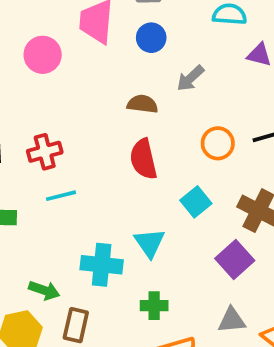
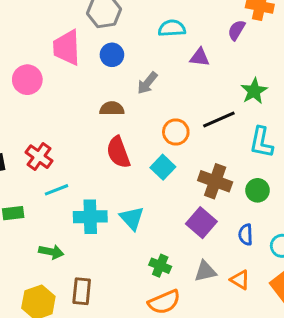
red cross: (45, 152) -> (39, 157), turned -32
cyan square: (196, 202) -> (163, 167), moved
cyan cross: (102, 265) -> (90, 217), moved
green arrow: (44, 290) -> (51, 252), moved
green cross: (154, 306) -> (160, 266), moved, turned 30

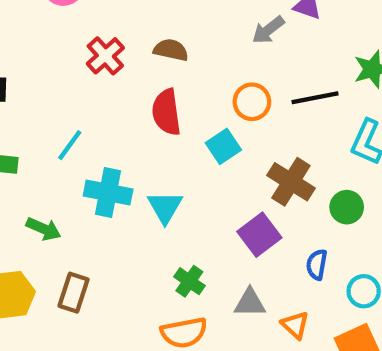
gray arrow: (147, 83) -> (268, 30), moved
red cross: (39, 157) -> (105, 56), moved
cyan line: (57, 190) -> (70, 145), turned -45

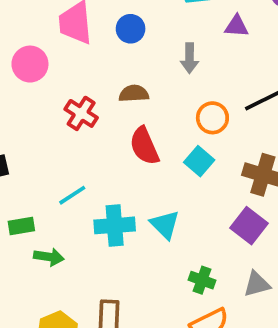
gray arrow: (268, 30) -> (190, 58), moved, turned -36
cyan line: (70, 145) -> (72, 195), turned 36
green arrow: (44, 229) -> (49, 257), moved

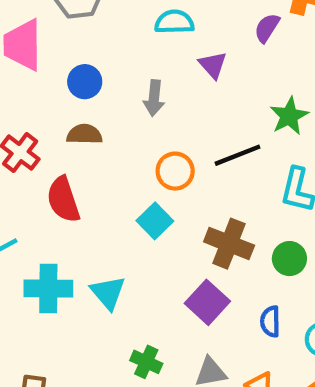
purple triangle: (236, 26) -> (213, 65), turned 40
blue circle: (131, 29) -> (85, 82), moved
red semicircle: (144, 146) -> (63, 200), moved

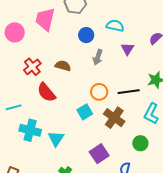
blue circle: (85, 82) -> (86, 35), moved
red semicircle: (63, 200) -> (46, 92), turned -35
brown cross: (229, 244) -> (114, 118), moved

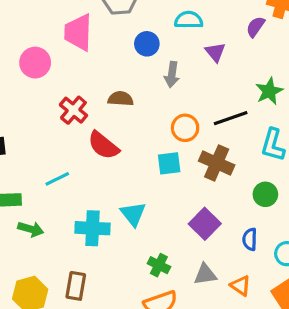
cyan square: (85, 112) -> (169, 163), turned 35
cyan cross: (30, 130) -> (92, 228), moved

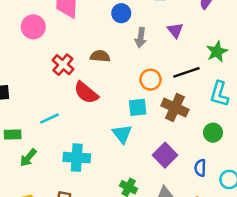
purple triangle: (215, 52) -> (175, 30), moved
cyan triangle: (133, 214) -> (122, 134), moved
green arrow: (31, 229) -> (28, 158), turned 114

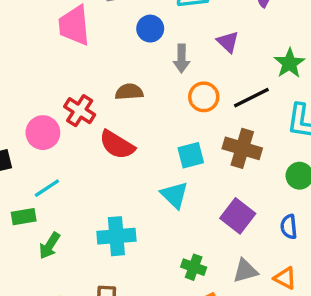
pink circle: (33, 27) -> (43, 133), moved
orange circle: (150, 80) -> (204, 97), moved
cyan line: (50, 119) -> (47, 188), moved

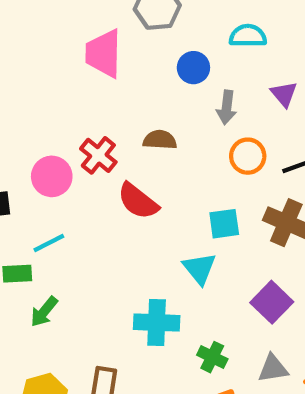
cyan cross: (116, 236) -> (157, 323), moved

